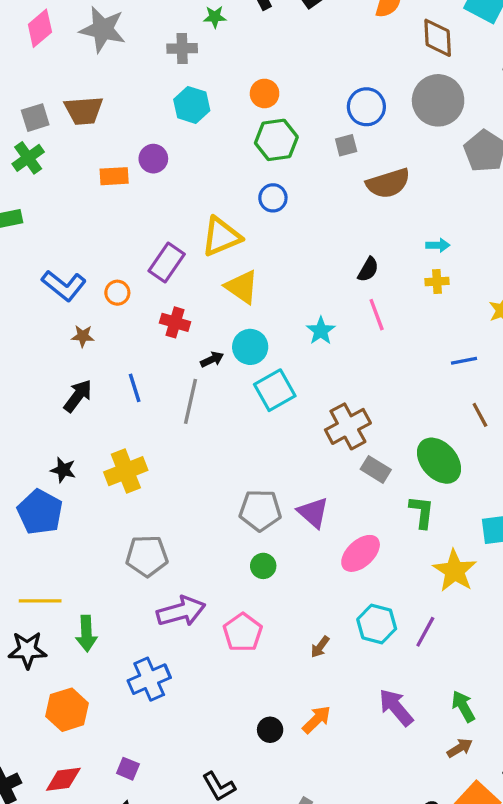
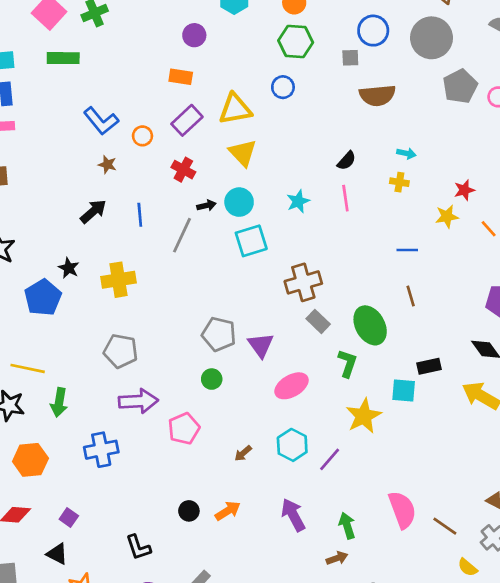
orange rectangle: (114, 176) -> (181, 77), moved

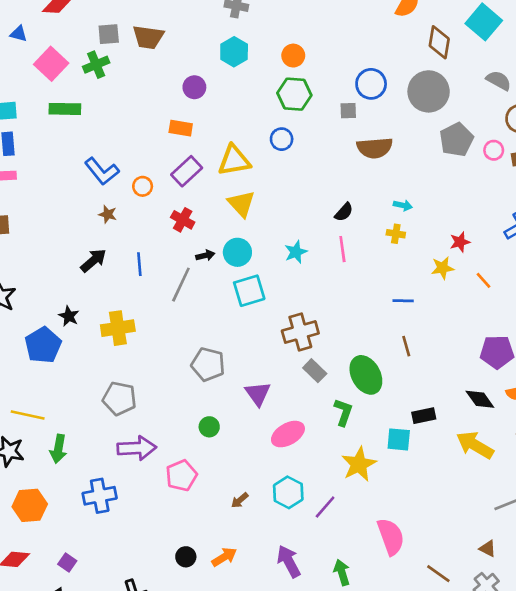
gray pentagon: (219, 334) -> (208, 364), moved
pink semicircle: (402, 510) -> (391, 537), moved

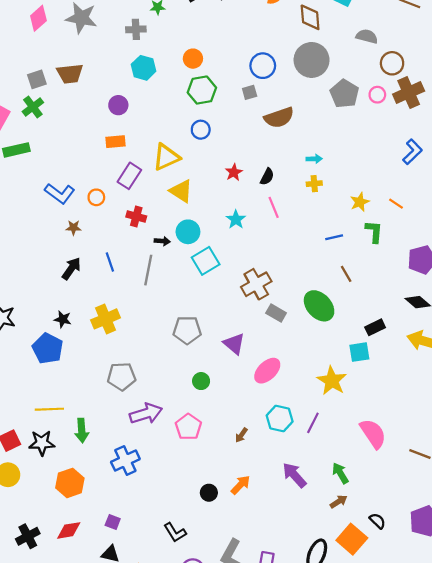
red star: (460, 242) -> (234, 172), moved
black arrow: (205, 255) -> (162, 241), turned 32
green L-shape: (343, 412) -> (374, 232), moved

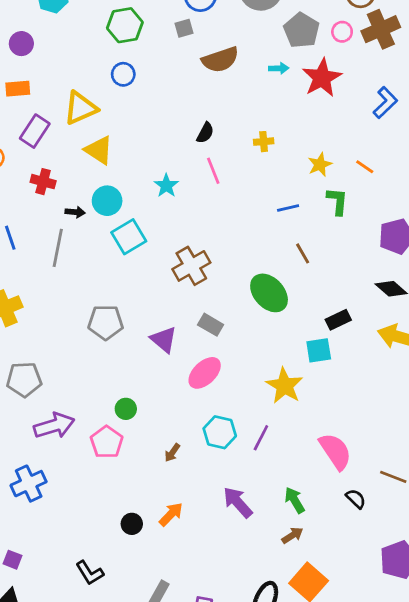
cyan arrow: (314, 159) -> (279, 68), moved
red star: (234, 172) -> (322, 78), moved, size x1.8
gray rectangle: (276, 313) -> (211, 325), moved
green circle: (201, 381) -> (126, 409), moved
black semicircle: (377, 521) -> (356, 499), moved

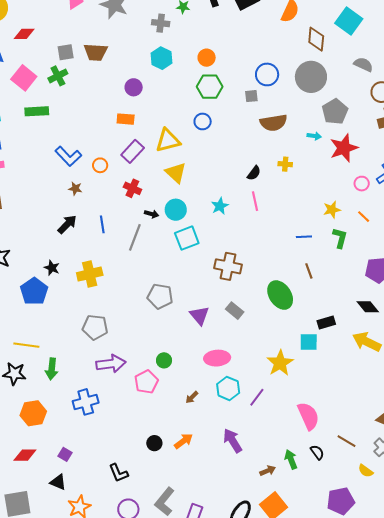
pink circle: (342, 32) -> (362, 184), moved
yellow cross: (264, 142) -> (285, 164), moved
brown cross: (191, 266) -> (228, 266), turned 32
pink ellipse: (205, 373) -> (217, 358), moved, turned 30
green arrow: (295, 500) -> (291, 459), moved

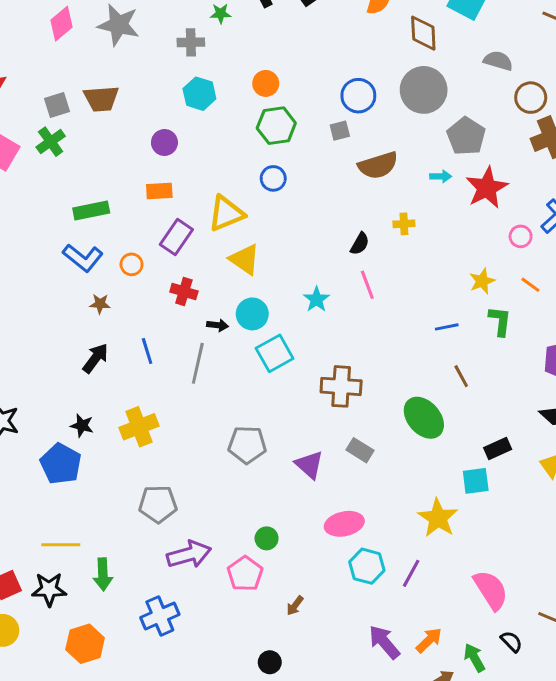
green rectangle: (37, 111) -> (91, 210), moved
brown arrow: (192, 397) -> (295, 606), moved
orange arrow: (183, 441) -> (429, 640), moved

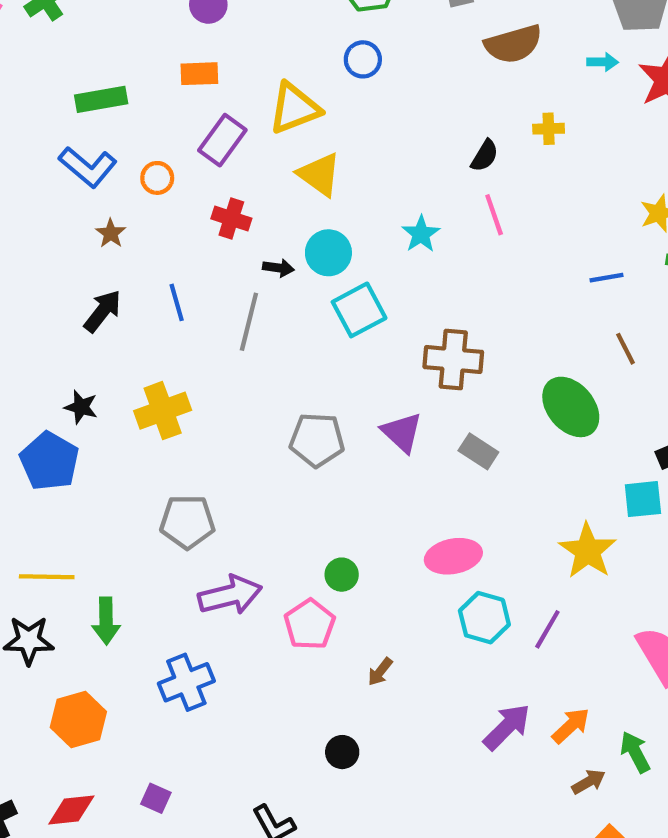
brown star: (100, 304) -> (111, 233), turned 30
purple triangle: (309, 465) -> (402, 432), moved
purple arrow: (384, 642) -> (507, 727), turned 84

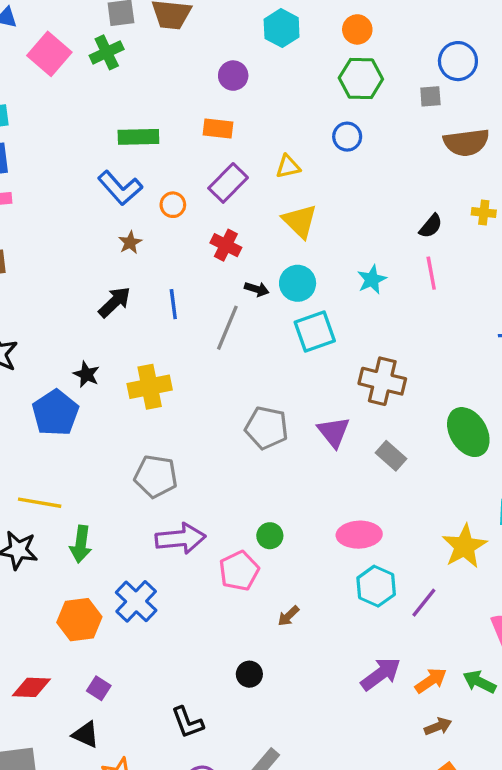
yellow triangle: (294, 108) -> (288, 167), size x0.6
blue cross: (186, 682) -> (136, 601), turned -33
orange hexagon: (78, 720) -> (79, 620), moved
green arrow: (635, 752) -> (480, 682), moved, turned -44

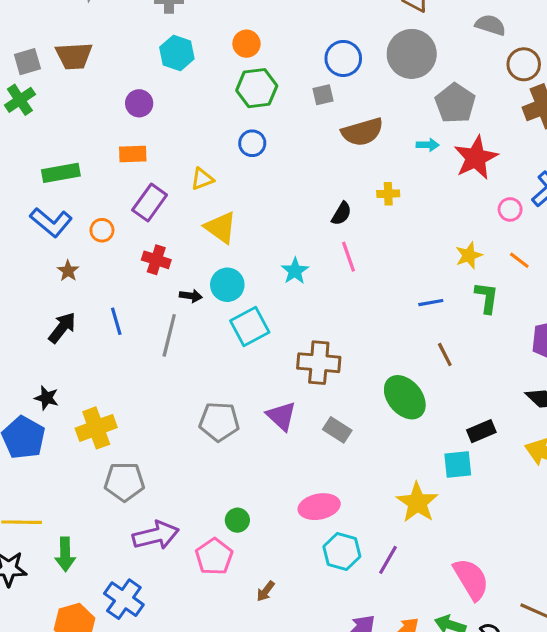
yellow cross: (150, 387) -> (96, 428), moved

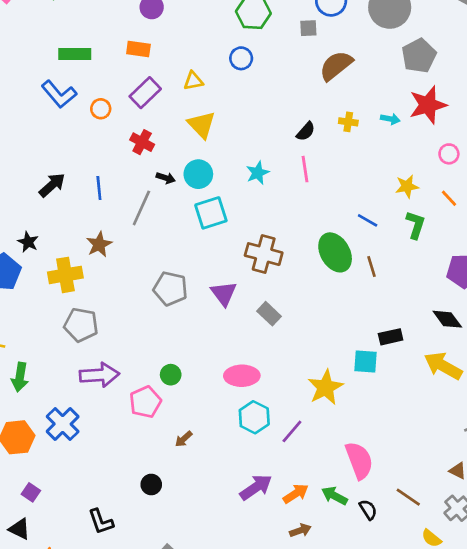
brown semicircle: (362, 132) -> (336, 66), turned 147
cyan arrow: (428, 145) -> (390, 119), moved
brown star: (68, 271) -> (99, 244), moved, size x1.4
blue line: (431, 303) -> (368, 220), turned 30
green ellipse: (405, 397) -> (335, 252), moved

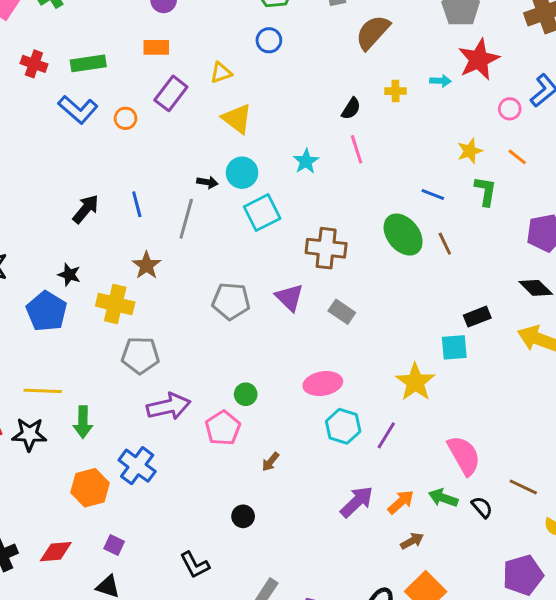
red cross: (142, 142) -> (34, 64), moved
yellow cross: (65, 275) -> (115, 304), turned 32

